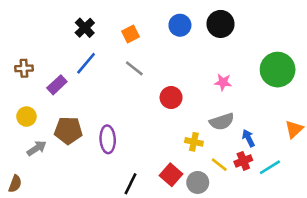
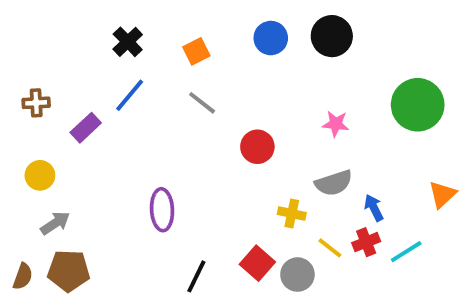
brown pentagon: (68, 130) -> (69, 271), moved

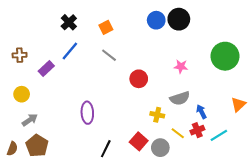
blue circle: (271, 38) -> (156, 20), moved
brown pentagon: (69, 271) -> (37, 146), turned 30

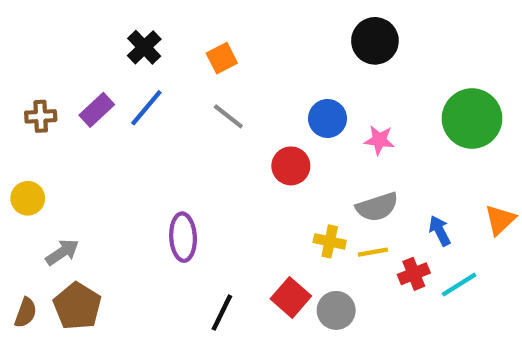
blue circle: (156, 20) -> (328, 118), moved
purple rectangle: (46, 69) -> (97, 110), moved
yellow circle: (22, 94) -> (28, 198), moved
blue arrow: (201, 112) -> (440, 231), moved
yellow line: (178, 133) -> (373, 252), moved, turned -48

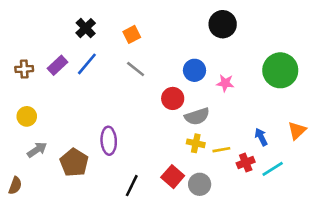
yellow circle: (28, 198) -> (27, 116), moved
gray semicircle: (377, 207) -> (197, 116), moved
brown pentagon: (77, 306) -> (74, 163), moved

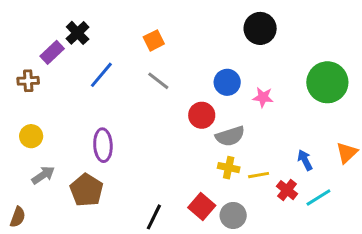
black cross: (86, 28) -> (78, 33), moved
purple rectangle: (57, 65) -> (52, 52), moved
purple ellipse: (109, 141) -> (103, 145), moved
red cross: (246, 163) -> (287, 190), turned -30

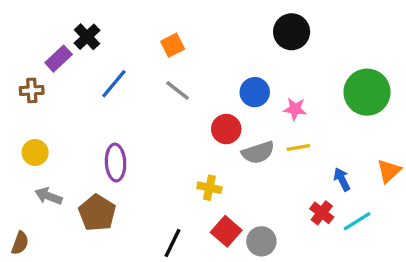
yellow cross: (229, 168) -> (209, 188), moved
gray arrow: (43, 175) -> (49, 196), turned -125
yellow line: (259, 175) -> (298, 147), moved

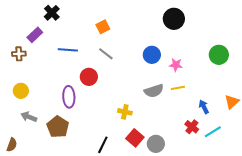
black cross: (87, 37) -> (52, 13), moved
blue line: (114, 84) -> (68, 50), turned 54
green circle: (367, 92) -> (219, 55), size x0.7
red circle: (226, 129) -> (89, 77), moved

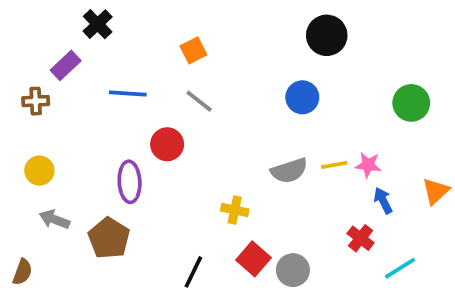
blue circle: (152, 55) -> (302, 97), moved
pink star: (176, 65) -> (368, 165), moved
cyan line: (213, 132) -> (400, 268), moved

